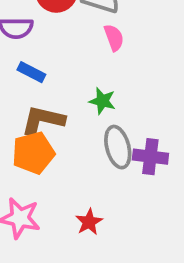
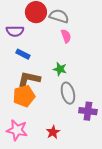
purple cross: (150, 157) -> (88, 111), moved

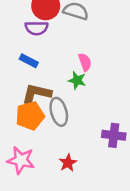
purple semicircle: (15, 31) -> (37, 28), moved
pink semicircle: (66, 36) -> (85, 62), moved
gray ellipse: (68, 93) -> (59, 112), moved

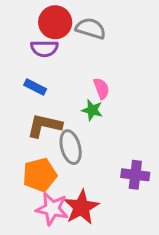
orange pentagon: (30, 116) -> (40, 175), moved
pink star: (21, 160) -> (52, 209), moved
red star: (68, 163) -> (81, 207), size x1.6

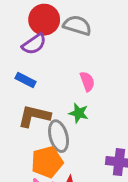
purple semicircle: (44, 48) -> (34, 44), turned -35
green star: (92, 110) -> (79, 113), moved
orange pentagon: (40, 175) -> (47, 162), moved

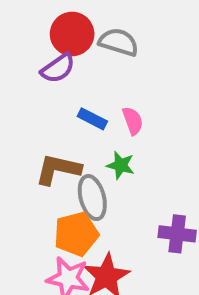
blue rectangle: (25, 80) -> (92, 119), moved

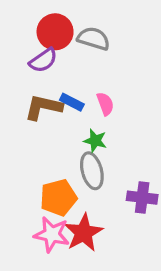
brown L-shape: (58, 169) -> (43, 107), moved
gray ellipse: (92, 198) -> (92, 171), moved

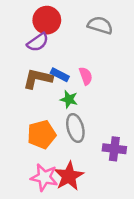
gray semicircle: (94, 39) -> (100, 25), moved
green star: (95, 141) -> (69, 99), moved
orange pentagon: (58, 198) -> (42, 134), moved

